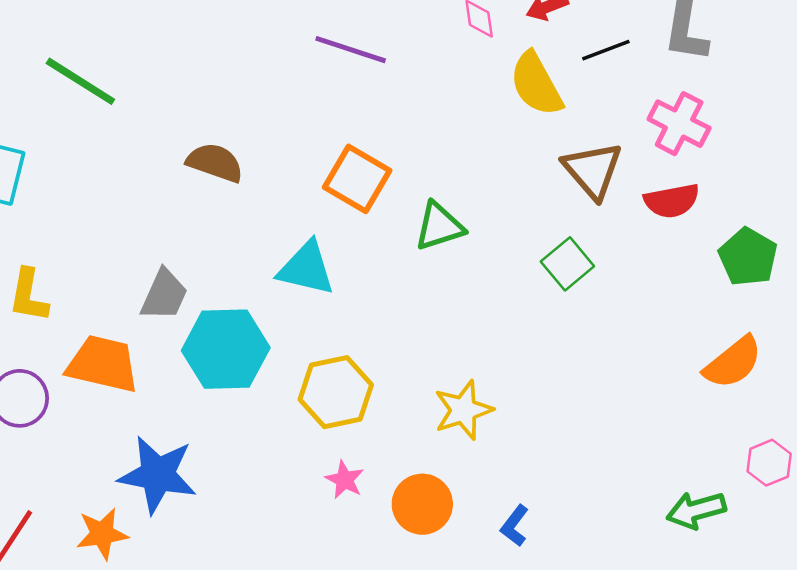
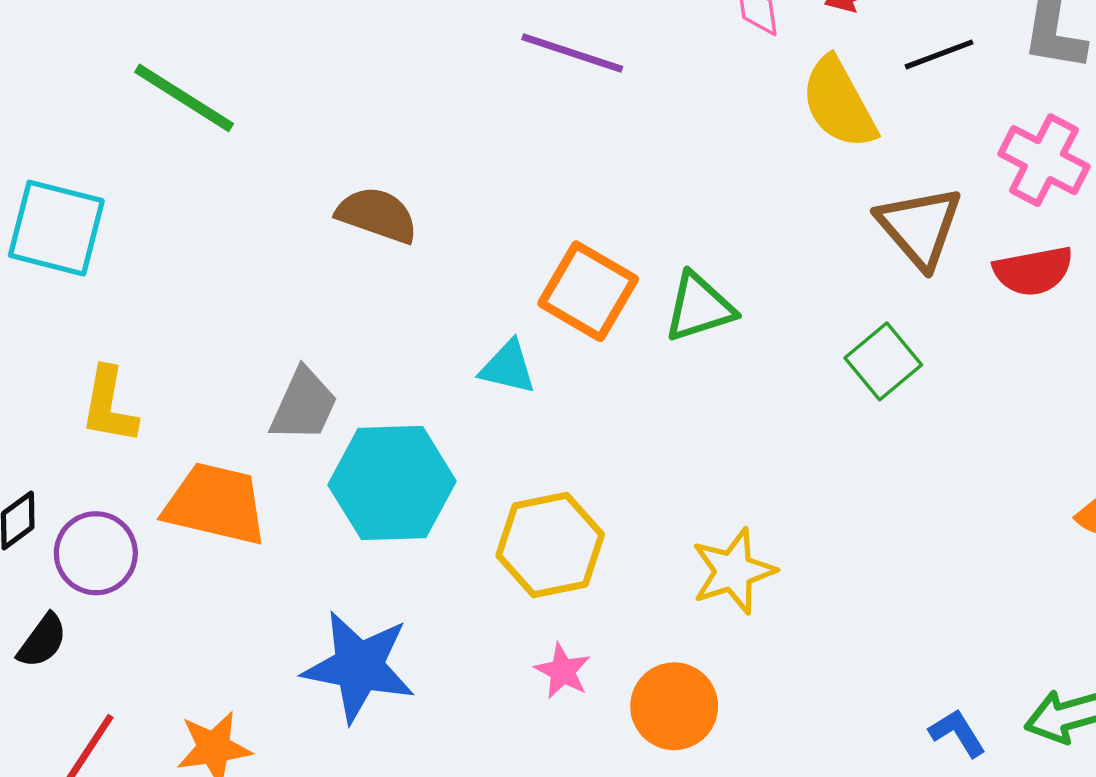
orange square: (357, 179) -> (588, 291), moved
cyan triangle: (306, 268) -> (508, 367), size x0.7
blue star: (158, 475) -> (359, 666), moved
blue L-shape: (515, 526) -> (957, 733), moved, turned 111

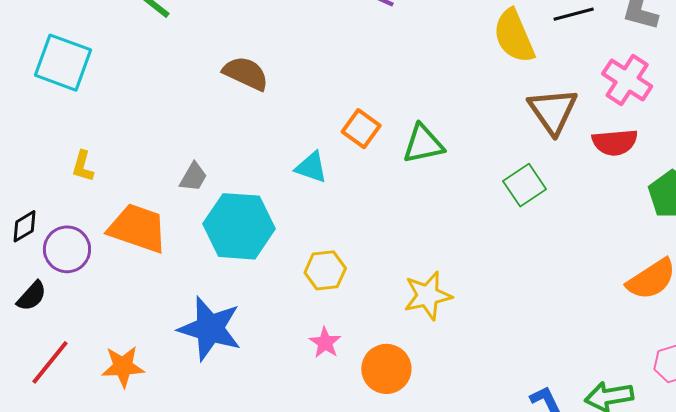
orange square: (588, 291) -> (361, 129), size x0.7
yellow L-shape: (109, 405) -> (83, 166), size x0.7
gray trapezoid: (304, 405) -> (193, 177), size x0.7
yellow hexagon: (550, 545) -> (325, 270), size x0.7

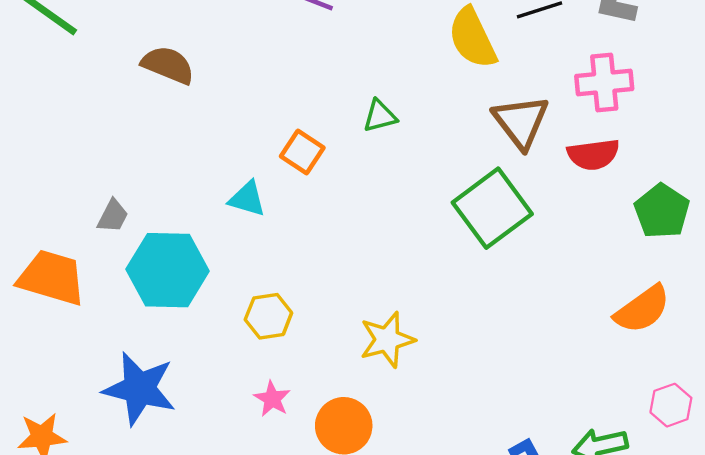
brown semicircle: (246, 73) -> (168, 65), moved
pink cross: (627, 80) -> (604, 83), turned -36
green triangle: (423, 144) -> (380, 116), moved, size x0.7
green square: (525, 185) -> (492, 208), size x1.6

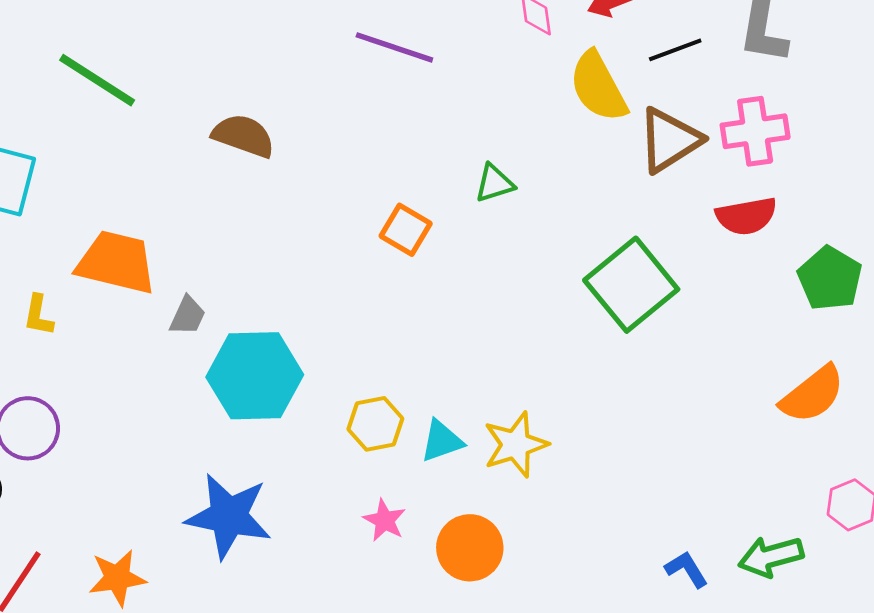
brown triangle: (521, 122) -> (669, 140), moved, turned 38
cyan triangle: (247, 199) -> (442, 441), moved, turned -33
orange trapezoid: (52, 278) -> (116, 262), moved

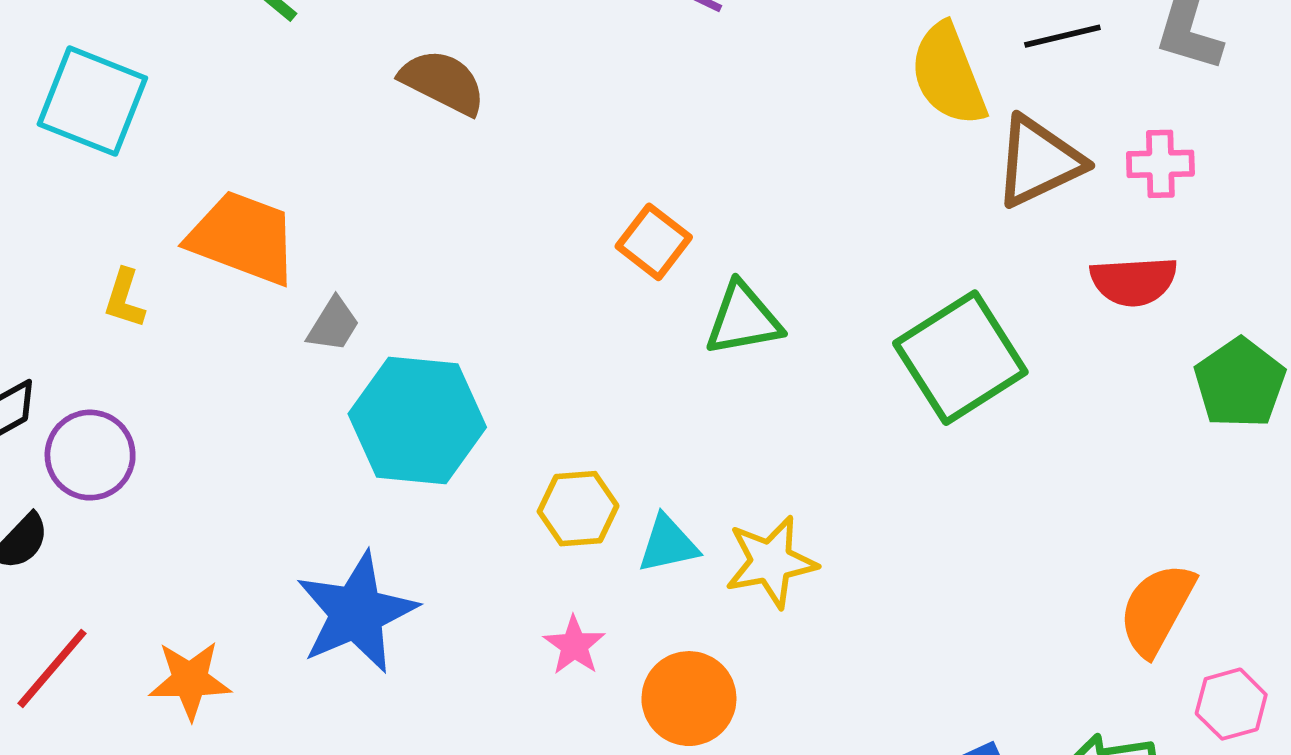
pink cross: (755, 131) -> (1160, 164), size x0.7
green triangle: (494, 183) -> (743, 319), moved, size x1.4
orange semicircle: (813, 394) -> (1157, 609), moved, turned 150
blue star: (229, 516) -> (357, 613), turned 30

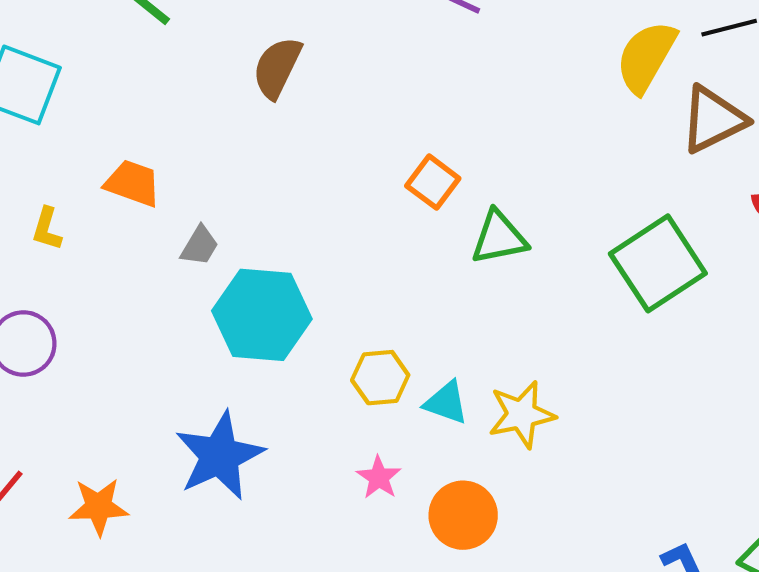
yellow semicircle: (948, 75) -> (646, 57), turned 52
brown semicircle: (443, 82) -> (277, 68), turned -90
orange trapezoid: (243, 238) -> (133, 183), size x0.7
cyan triangle: (668, 544) -> (446, 403), turned 33

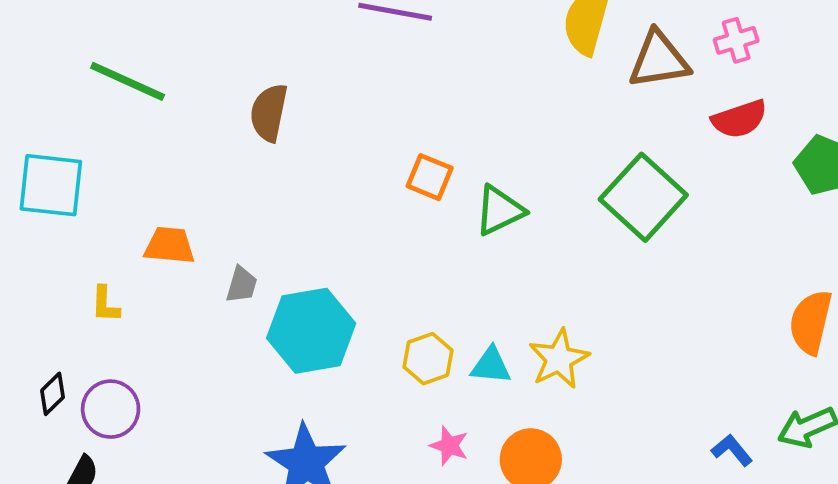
brown triangle: (713, 119) -> (659, 60), turned 32

